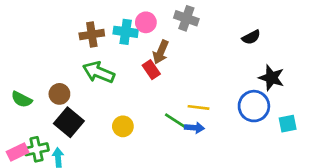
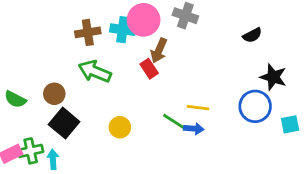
pink circle: (146, 22) -> (144, 20), size x1.5

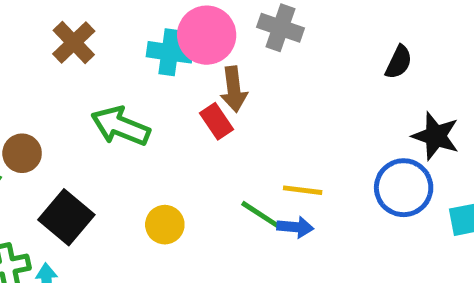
brown cross: (88, 32) -> (74, 42), moved, turned -35
black semicircle: (252, 35) -> (399, 62), turned -36
brown arrow: (159, 51) -> (234, 89), turned -30
brown circle: (54, 94) -> (22, 153), moved

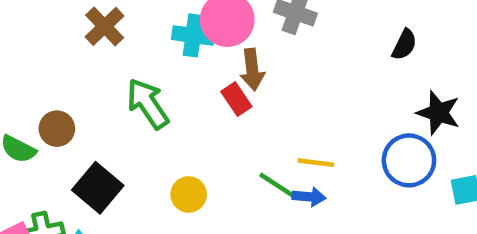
green arrow: (120, 126) -> (148, 104), turned 34

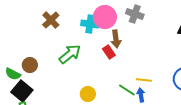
green arrow: (148, 104) -> (70, 54), turned 85
black square: (98, 188) -> (22, 91), moved
blue arrow: (309, 197) -> (141, 95), turned -104

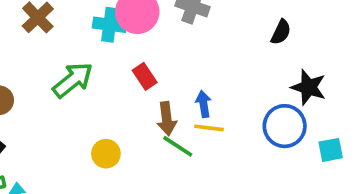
brown arrow: (116, 39) -> (167, 119), moved
blue arrow: (141, 95) -> (204, 104), moved

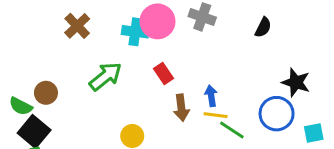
black semicircle: (281, 32) -> (263, 27), moved
green line: (178, 146) -> (232, 130), moved

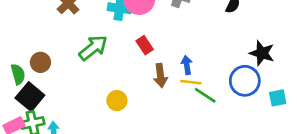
green semicircle: (21, 106) -> (18, 74), turned -132

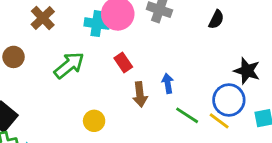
brown circle: (40, 62) -> (14, 57), moved
yellow line: (191, 82) -> (219, 121), moved, turned 30

